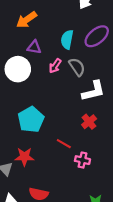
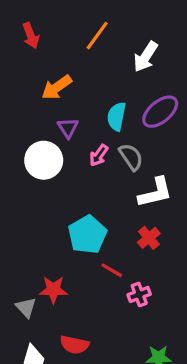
purple triangle: (34, 47) -> (68, 128), turned 48
cyan pentagon: (31, 120) -> (87, 235), moved
pink cross: (82, 160) -> (139, 294), turned -32

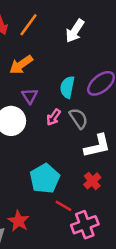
orange line: (97, 36) -> (29, 25), moved
white arrow: (146, 57) -> (75, 31), moved
red star: (53, 290) -> (19, 221), turned 30
pink cross: (139, 294) -> (85, 225), size x1.5

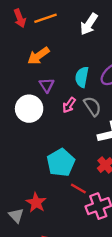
orange line: (29, 25) -> (45, 18), turned 35

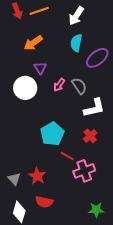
cyan semicircle: (82, 77) -> (76, 43), moved
red star: (36, 203) -> (37, 176), moved

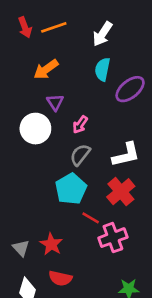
gray semicircle: (79, 86) -> (80, 155), moved, turned -108
red cross: (90, 136) -> (121, 192), size x1.5

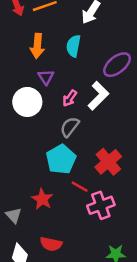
orange arrow: (46, 69) -> (37, 46), turned -50
cyan semicircle: (102, 69) -> (73, 46), moved
white L-shape: (126, 155) -> (98, 96), moved, turned -32
red star: (51, 244) -> (42, 199), moved

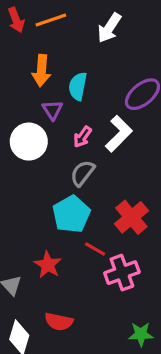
cyan semicircle: (73, 46) -> (78, 86), moved

